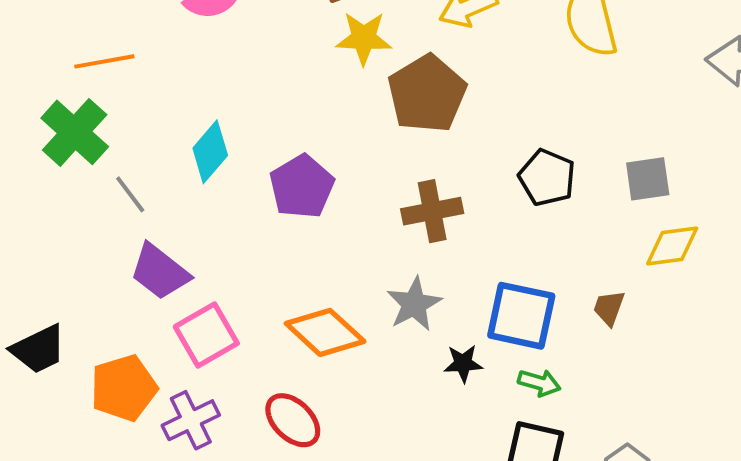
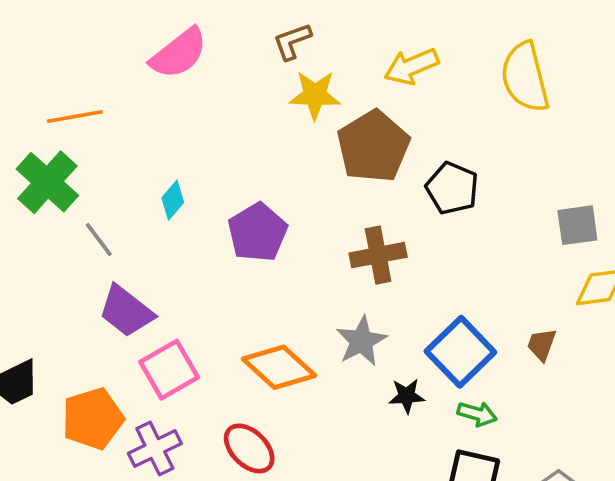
cyan diamond: (210, 152) -> (173, 200), size x0.7
black pentagon: (547, 178) -> (452, 188), moved
blue square: (521, 316) -> (460, 352), turned 34

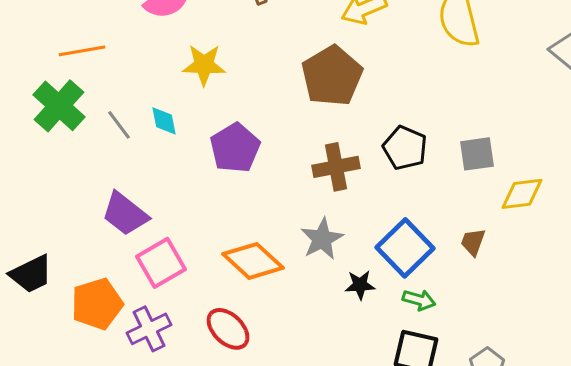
yellow star: (315, 95) -> (204, 65), moved
black pentagon: (452, 188) -> (405, 148), moved
cyan diamond: (173, 200) -> (164, 121), turned -52
gray square: (577, 225) -> (477, 154), moved
gray line: (99, 240) -> (119, 125), moved

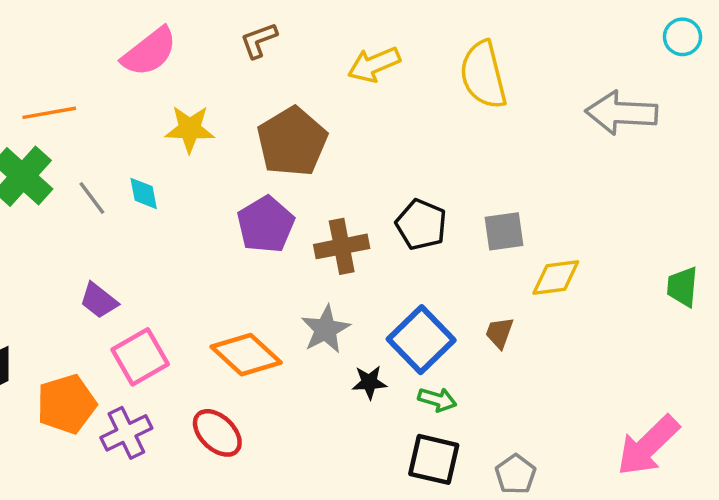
brown pentagon: (332, 76) -> (292, 142), moved
purple pentagon: (235, 148) -> (266, 225), moved
purple trapezoid: (125, 214) -> (99, 301), size x0.7

